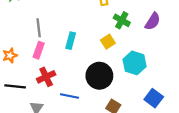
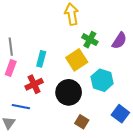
yellow square: (108, 42) -> (77, 60), size x1.5
red cross: (46, 77) -> (34, 84), moved
blue line: (70, 96) -> (21, 107), moved

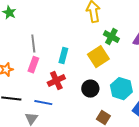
cyan hexagon: (102, 80) -> (121, 89), moved
black circle: (69, 92) -> (90, 89), size x0.7

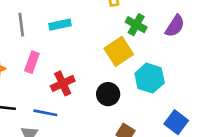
gray line: (33, 44) -> (21, 25), moved
cyan rectangle: (63, 56) -> (60, 25), moved, turned 63
cyan hexagon: (121, 89) -> (150, 78), moved

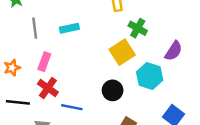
purple semicircle: (175, 26) -> (174, 51), moved
red cross: (63, 83) -> (48, 88), moved, turned -30
blue line: (45, 113) -> (72, 107), moved

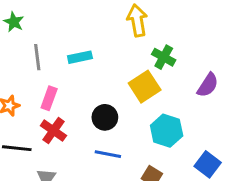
cyan hexagon: (150, 76) -> (167, 131), moved
black circle: (113, 90) -> (105, 117), moved
blue line: (72, 107) -> (108, 154), moved

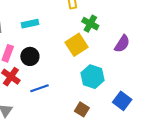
black circle: (105, 117) -> (30, 56), moved
blue line: (108, 154) -> (39, 88), moved, turned -30

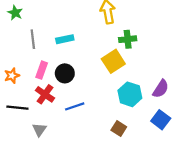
green cross: (90, 24) -> (128, 39), turned -35
purple semicircle: (122, 44) -> (161, 89), moved

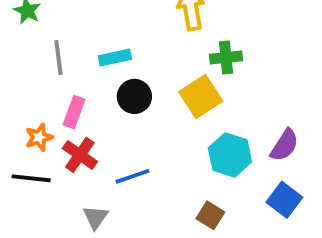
black circle: (65, 73) -> (134, 96), moved
orange star: (12, 76) -> (39, 137), moved
gray triangle: (39, 130) -> (95, 217), moved

